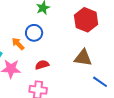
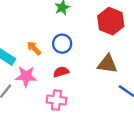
blue circle: (34, 33) -> (62, 44), moved

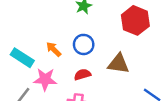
brown triangle: (107, 64) -> (118, 64), moved

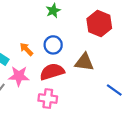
red semicircle: (82, 75) -> (52, 72), size x1.6

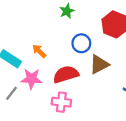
blue circle: (53, 45) -> (81, 43), moved
brown triangle: (84, 62) -> (99, 64), turned -36

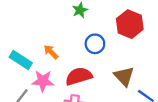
brown triangle: (99, 64) -> (124, 76), moved, turned -45

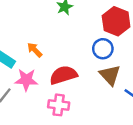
blue circle: (95, 44) -> (103, 49), moved

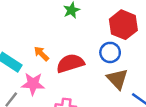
red semicircle: (63, 75) -> (70, 63), moved

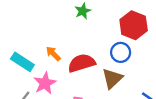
brown triangle: (117, 79) -> (112, 78), moved, turned 30
pink star: (33, 84) -> (45, 83), turned -30

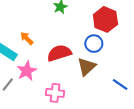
orange arrow: (53, 54) -> (27, 38), moved

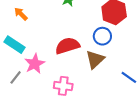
orange arrow: (27, 38) -> (21, 14), moved

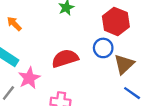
brown triangle: (95, 59) -> (124, 64), moved

